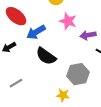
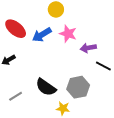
blue arrow: (36, 32) -> (42, 35), moved
black semicircle: (46, 56) -> (46, 87), moved

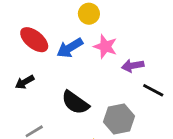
black semicircle: (46, 87) -> (75, 103), moved

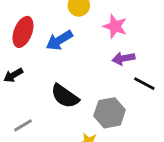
red ellipse: (34, 40) -> (23, 32), turned 72
pink star: (105, 47) -> (115, 26), moved

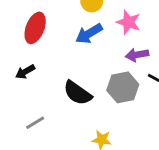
blue arrow: (59, 40) -> (89, 34), moved
gray hexagon: (110, 113) -> (123, 87), moved

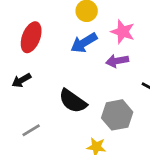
purple arrow: (137, 55) -> (117, 61), moved
gray hexagon: (123, 87) -> (117, 115), moved

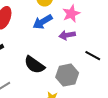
pink star: (123, 32) -> (71, 14), turned 30

